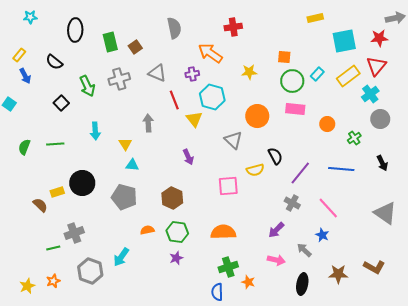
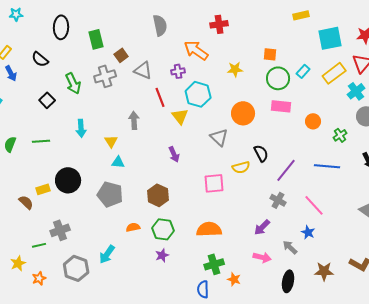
brown square: (135, 47) -> (121, 55), moved
yellow star: (27, 286) -> (18, 263), moved

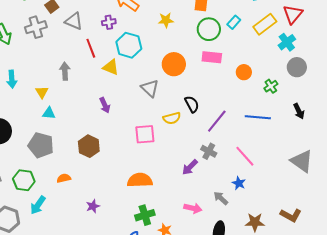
yellow triangle: (180, 116) -> (111, 67), turned -30
purple arrow: (262, 227) -> (190, 167), moved
green hexagon: (163, 229) -> (24, 180), moved

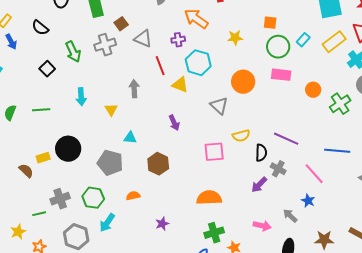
green cross: (271, 86) -> (340, 104), size x1.5
black semicircle: (192, 104) -> (261, 153), moved, turned 30
cyan triangle: (49, 113) -> (130, 138), moved
blue line: (258, 117) -> (337, 151), moved
purple line: (217, 121) -> (286, 139), turned 75

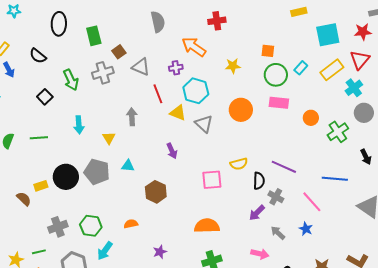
gray triangle: (219, 106) -> (204, 124), moved
gray pentagon: (110, 163) -> (97, 172), moved
green line: (39, 214) -> (39, 252), moved
gray arrow: (290, 216) -> (278, 233), moved

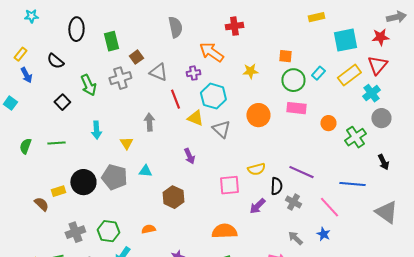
purple arrow: (257, 213) -> (257, 206), moved

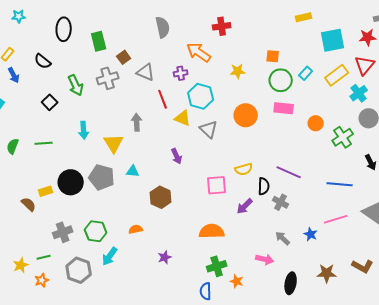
yellow triangle: (126, 143) -> (114, 143), size x1.5
pink line: (329, 207) -> (336, 219), moved, turned -65

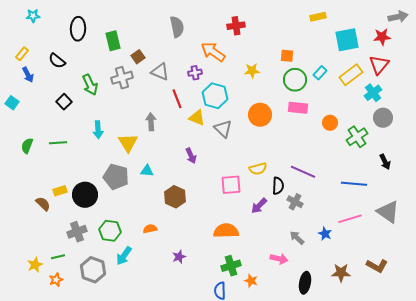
black circle: (71, 182) -> (85, 195), moved

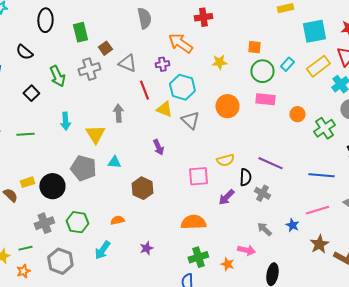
cyan arrow: (124, 256) -> (102, 250), moved
brown star: (341, 273) -> (319, 244), moved, turned -30
orange star: (251, 281) -> (227, 264), moved

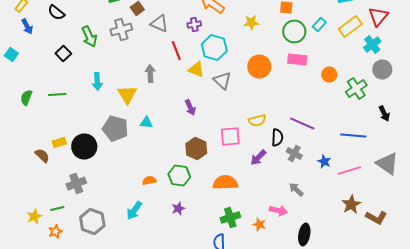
brown hexagon: (142, 188) -> (196, 148), moved
green hexagon: (77, 222) -> (179, 176), moved
blue star: (292, 225) -> (324, 162), moved

